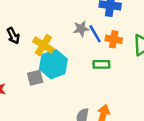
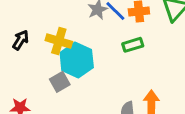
black arrow: (13, 36) -> (21, 40), turned -105

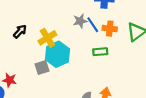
yellow cross: (59, 41) -> (47, 38), turned 30

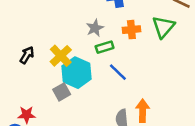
blue line: (93, 25) -> (118, 72), moved
green rectangle: (100, 52) -> (105, 47), moved

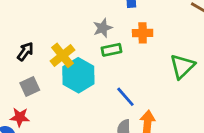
green triangle: (163, 27) -> (182, 66), moved
blue line: (118, 72) -> (125, 97), moved
gray square: (62, 92) -> (30, 87), moved

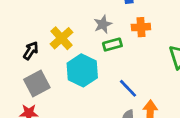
yellow cross: (62, 55) -> (62, 38), moved
gray square: (30, 87) -> (37, 84), size x1.4

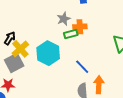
orange cross: (141, 27) -> (80, 27), moved
yellow cross: (62, 38) -> (20, 49), moved

